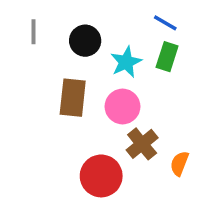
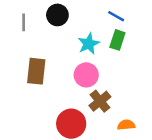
black circle: (85, 41) -> (57, 15), moved
brown rectangle: (73, 98) -> (36, 71), moved
orange semicircle: (179, 163) -> (126, 125), moved, turned 63

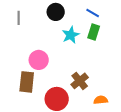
black circle: (57, 15) -> (56, 12), moved
brown rectangle: (36, 71) -> (27, 82), moved
pink circle: (86, 75) -> (39, 60), moved

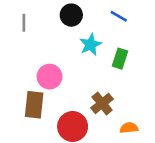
green rectangle: (94, 32) -> (120, 59), moved

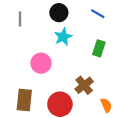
cyan star: (91, 45) -> (63, 37), moved
brown rectangle: (34, 105) -> (24, 100), moved
orange semicircle: (129, 128) -> (106, 105), turned 72

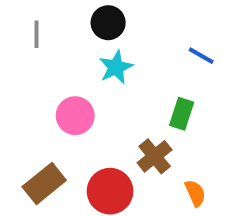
blue line: (98, 14) -> (201, 56), moved
green rectangle: (99, 48) -> (182, 114), moved
brown rectangle: (24, 100) -> (44, 183), turned 45

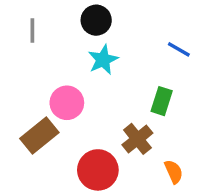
brown rectangle: (44, 183) -> (39, 136), moved

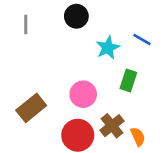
cyan star: (103, 60) -> (108, 48), moved
pink circle: (67, 103) -> (83, 94), moved
brown cross: (137, 139) -> (112, 126), moved

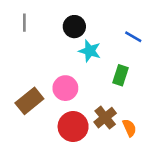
black circle: (76, 16) -> (74, 27), moved
cyan star: (108, 48) -> (90, 51), moved, turned -30
pink circle: (83, 94) -> (65, 88), moved

